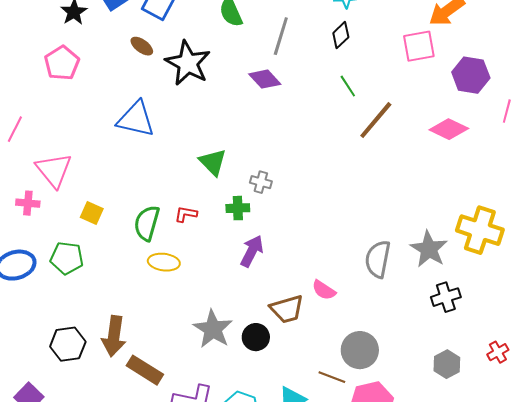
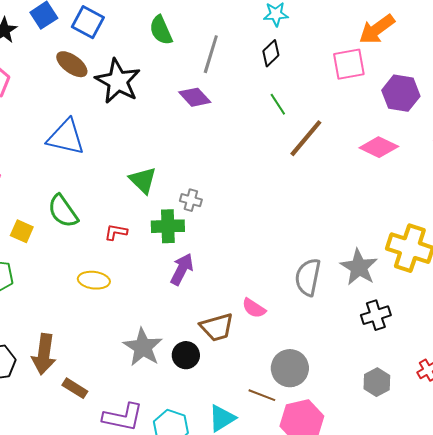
brown ellipse: (142, 46) -> (72, 64), size x1.4
green cross: (238, 208) -> (168, 226), size x1.4
green semicircle: (147, 223) -> (63, 211), moved, turned -51
brown rectangle: (145, 370) -> (75, 388), size x0.7

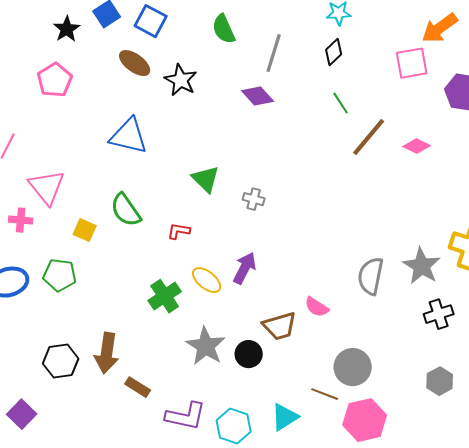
black star: (118, 81) -> (181, 80), size x0.7
pink diamond: (379, 147) -> (417, 146), moved, size x0.7
green cross: (168, 226) -> (165, 296), moved, turned -32
yellow ellipse: (94, 280) -> (207, 280), moved, turned 32

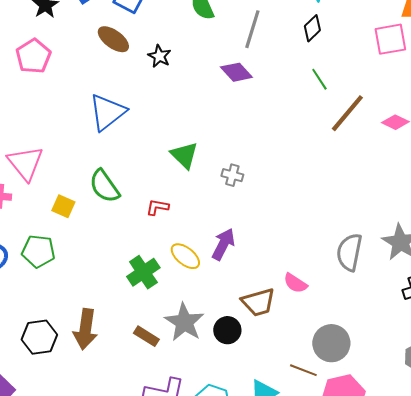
black star: (181, 80) -> (159, 56), size x0.7
blue triangle: (129, 136) -> (107, 112), turned -51
brown rectangle: (138, 387) -> (146, 336), moved

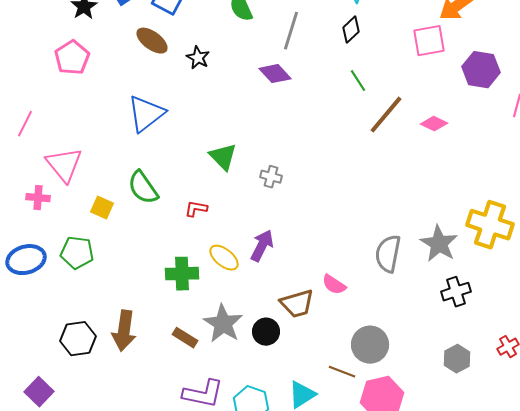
green cross: (143, 272) -> (182, 274), turned 32

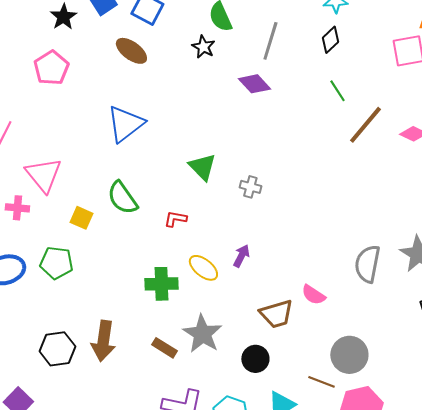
black star: (198, 58) -> (203, 47), moved
purple arrow: (262, 246) -> (241, 256), size x0.7
black circle: (266, 332) -> (255, 359), moved

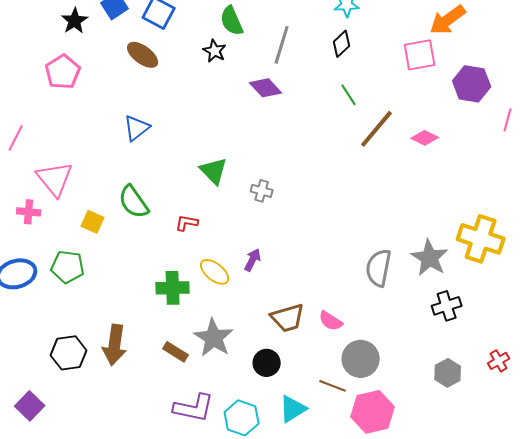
blue triangle: (125, 124) -> (137, 128), size x0.7
pink semicircle: (313, 295) -> (331, 321), moved

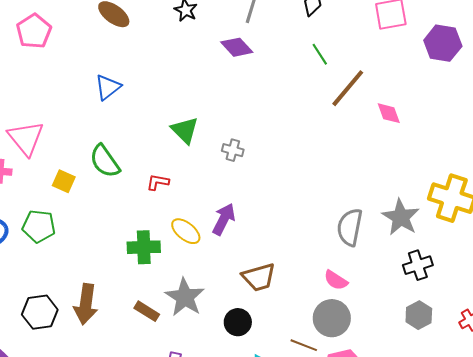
pink diamond: (425, 138) -> (389, 113), moved, turned 44
purple arrow: (253, 260) -> (224, 219), size x1.4
pink semicircle: (331, 321) -> (336, 280), moved
gray hexagon: (448, 373) -> (419, 315), moved

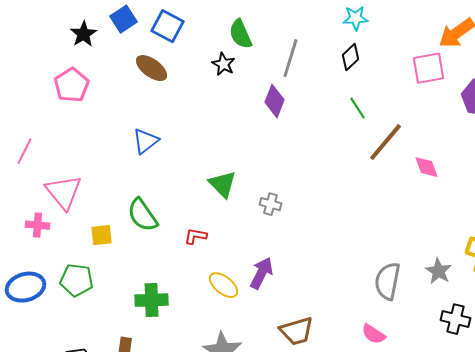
purple diamond: (237, 47) -> (274, 101), turned 64
yellow square: (64, 181) -> (102, 235), turned -30
gray star: (401, 217) -> (438, 271), size x0.7
green cross: (144, 247) -> (152, 300), moved
black cross: (418, 265) -> (456, 319), turned 32

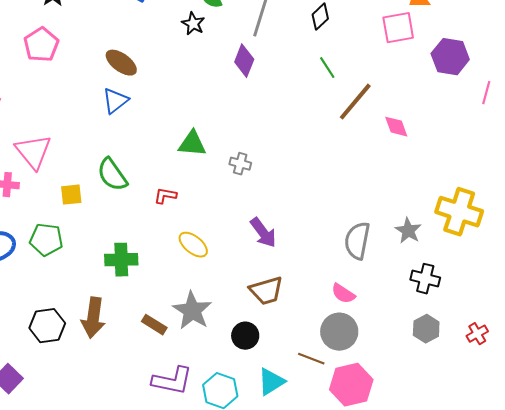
brown ellipse: (152, 68) -> (121, 63), moved
green triangle: (222, 184) -> (192, 144), turned -40
purple arrow: (262, 273) -> (263, 233), moved, turned 116

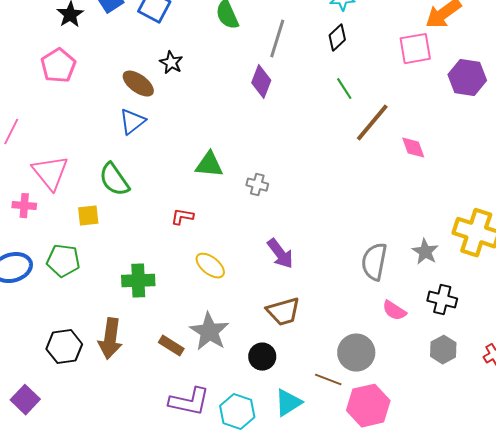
black star: (193, 24) -> (171, 63), moved
green semicircle: (112, 175) -> (114, 180), moved
pink semicircle: (343, 294) -> (394, 311), moved

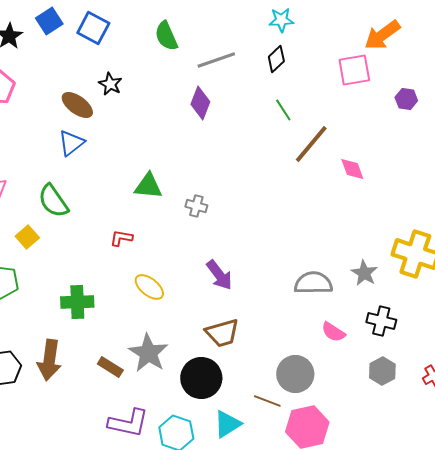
gray line: (277, 39) -> (216, 60), turned 54
purple hexagon: (467, 78) -> (406, 99), size x0.6
yellow square: (88, 216) -> (27, 237), turned -35
gray semicircle: (374, 262) -> (313, 283), turned 78
black circle: (262, 357) -> (201, 378), size x1.5

